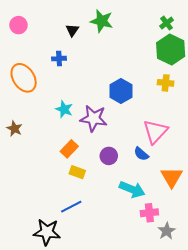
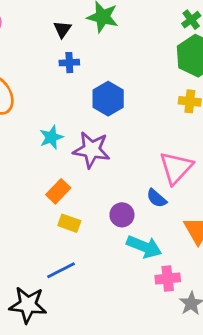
blue cross: (59, 59) -> (69, 63), moved
blue hexagon: (121, 91) -> (108, 99), moved
cyan star: (64, 109) -> (51, 137), turned 30
purple circle: (109, 156) -> (122, 215), moved

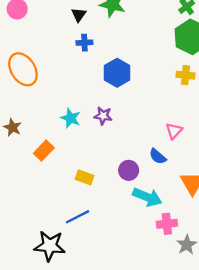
cyan star: (51, 137) -> (71, 118), moved, turned -30
purple star: (92, 150) -> (103, 116), size x0.6
pink triangle: (176, 168) -> (174, 131), size x0.6
orange rectangle: (58, 191) -> (44, 151), moved

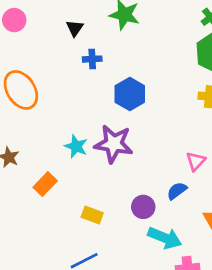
black triangle: (79, 15) -> (75, 28), moved
purple star: (103, 116) -> (114, 144), size x1.8
blue semicircle: (158, 156) -> (177, 191), turned 102

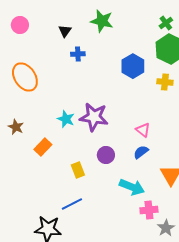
blue hexagon: (130, 94) -> (133, 66), moved
pink triangle: (196, 161) -> (143, 130), moved, turned -35
purple circle: (143, 207) -> (106, 155), moved
yellow rectangle: (92, 215) -> (78, 170), turned 49

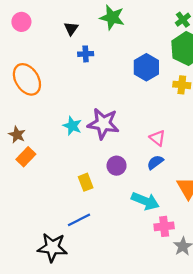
orange rectangle: (43, 147) -> (26, 157), moved

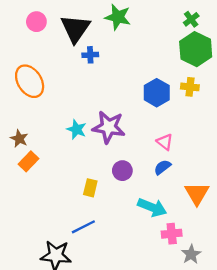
pink circle: (21, 22) -> (36, 22), moved
black triangle: (71, 29) -> (75, 29), size x2.0
blue hexagon: (146, 67) -> (157, 93), moved
yellow rectangle: (86, 182) -> (90, 188), turned 35

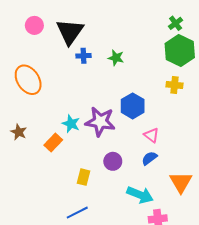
green star: (118, 17) -> (116, 58), moved, size x0.7
blue hexagon: (157, 93) -> (133, 106), moved
orange rectangle: (28, 161) -> (53, 143), moved

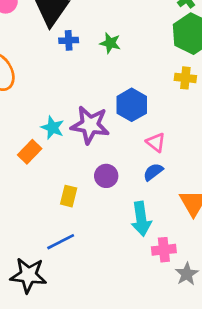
cyan arrow: (140, 195) -> (141, 219), turned 60

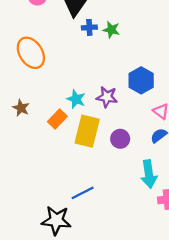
green star: (110, 43) -> (111, 30), moved
purple star: (90, 125) -> (107, 97), size x0.7
yellow rectangle: (69, 196) -> (87, 131), moved, size x1.8

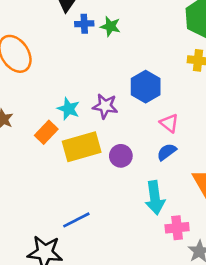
yellow rectangle: (87, 131) -> (82, 147), turned 60

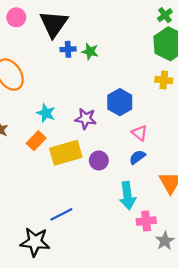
cyan star: (69, 109) -> (46, 113), moved

